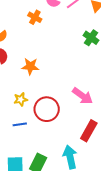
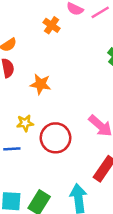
blue line: (20, 124) -> (12, 149), moved

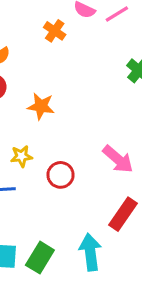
red circle: (56, 138) -> (61, 175), size x0.7

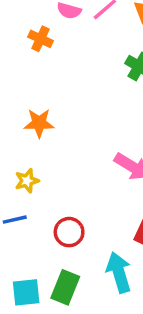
red circle: (61, 175) -> (69, 232), moved

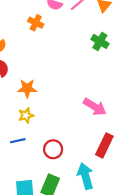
orange star: (39, 123) -> (27, 88), moved

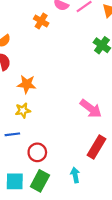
red circle: (53, 149) -> (37, 152), moved
cyan arrow: (85, 176) -> (75, 175), size x0.6

